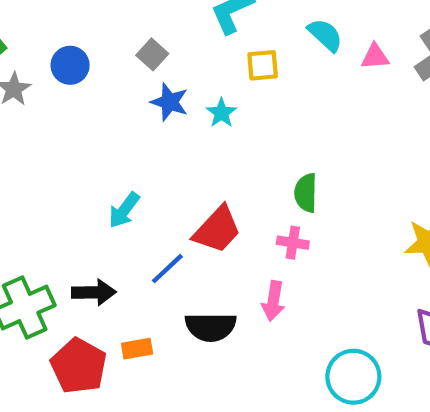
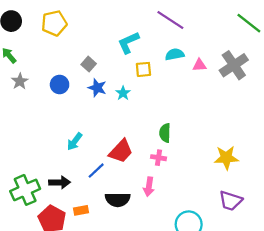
cyan semicircle: (325, 35) -> (175, 54), turned -54
blue circle: (70, 65) -> (60, 85), moved

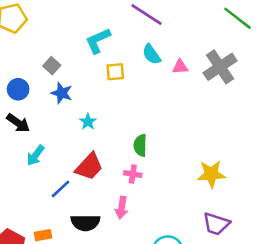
cyan semicircle: (175, 54) -> (151, 54), turned -114
cyan star: (123, 93) -> (88, 122), moved
black arrow: (60, 182) -> (18, 123), moved, turned 36

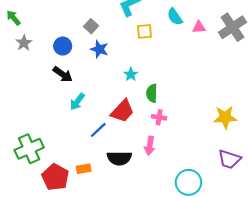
cyan star: (88, 122) -> (131, 74), moved
green semicircle: (140, 145) -> (152, 93), moved

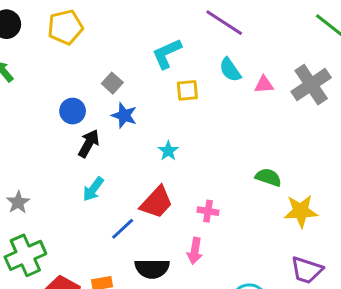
gray star: (24, 43) -> (18, 202), moved
black arrow: (63, 74) -> (89, 143), moved, turned -96
green semicircle: (152, 93) -> (268, 177), moved, turned 108

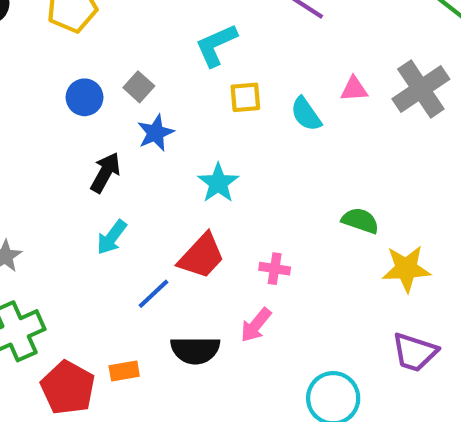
cyan semicircle: (230, 70) -> (306, 114), moved
blue circle: (73, 111) -> (85, 97), moved
blue star: (124, 115) -> (156, 133), turned 30
cyan star: (168, 151) -> (218, 183), size x1.4
pink arrow: (195, 251) -> (256, 325), turned 30

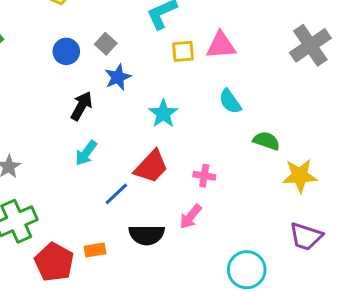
pink triangle: (354, 89) -> (221, 45), moved, size x1.5
cyan semicircle: (306, 114) -> (230, 101), moved

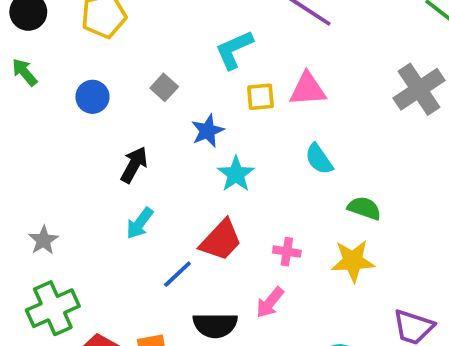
blue circle: (66, 51) -> (92, 97), moved
blue star: (118, 77) -> (208, 131), moved
yellow star: (300, 176) -> (353, 261), moved

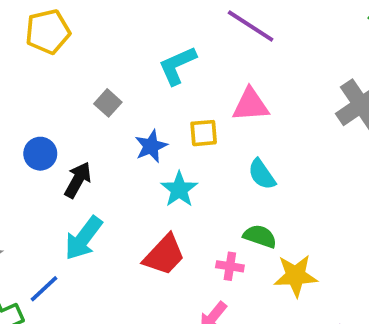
blue circle: (92, 97) -> (40, 154), moved
yellow square: (260, 97) -> (204, 133), moved
green semicircle: (364, 208) -> (260, 236), moved
cyan arrow: (140, 223) -> (83, 238), size x1.4
blue line: (177, 274) -> (44, 289), moved

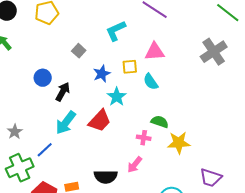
cyan semicircle: (262, 174) -> (151, 82), moved
red trapezoid: (164, 255) -> (100, 121), moved

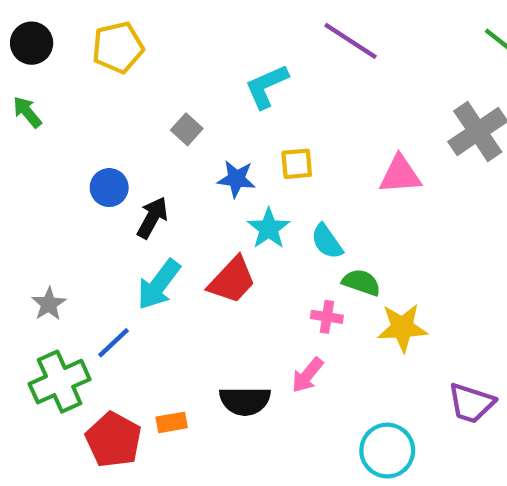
pink triangle: (155, 52) -> (400, 175), moved
blue star: (102, 74) -> (236, 179), turned 30
cyan semicircle: (151, 82) -> (327, 241), moved

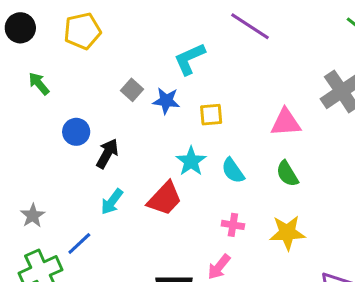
green arrow: (27, 112) -> (39, 84), moved
blue star: (236, 179) -> (166, 101), moved
green semicircle: (361, 282) -> (287, 174), moved, turned -140
cyan arrow: (159, 285) -> (112, 202), size x0.7

